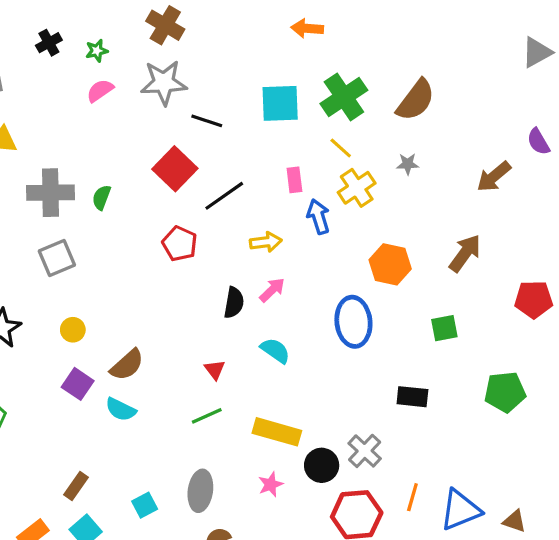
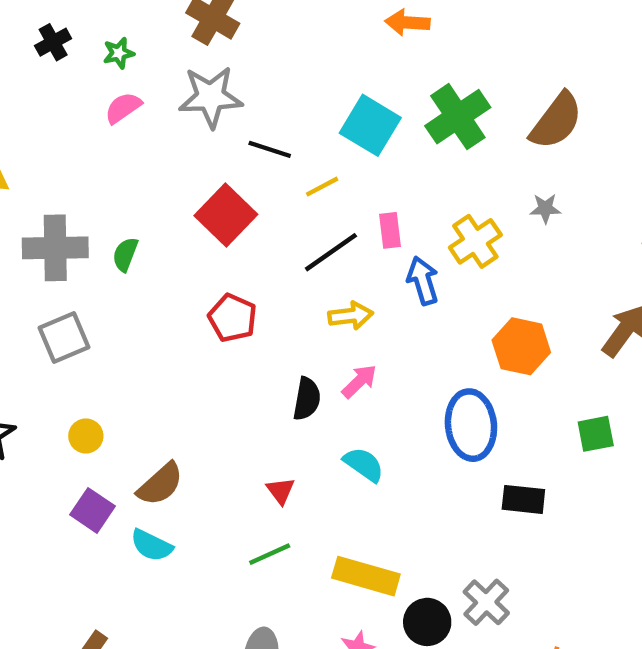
cyan square: (280, 103) -> (370, 125), turned 33
yellow line: (341, 148) -> (322, 187), moved, turned -70
black line: (224, 196) -> (331, 252), moved
black rectangle: (412, 397) -> (523, 499), moved

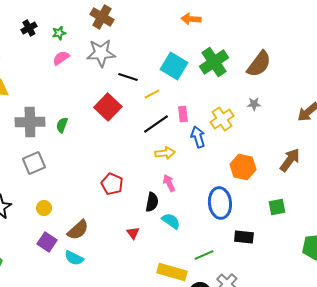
red pentagon: (232, 318) -> (112, 184), moved
pink arrow: (359, 381) -> (169, 183), turned -72
black semicircle: (307, 399) -> (152, 202), moved
green line: (270, 554) -> (204, 255), moved

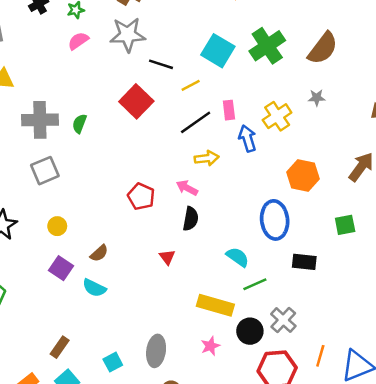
pink arrow: (169, 183) -> (187, 188), moved, turned -36
cyan semicircle: (171, 221) -> (238, 257), moved
brown semicircle: (78, 230) -> (99, 253), size x0.7

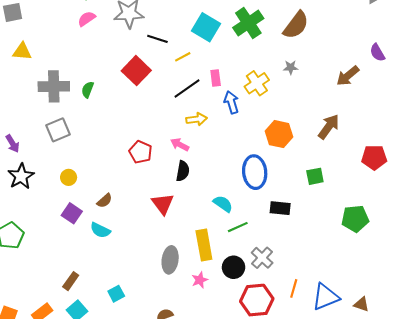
red triangle: (167, 257) -> (163, 204), size x1.6
yellow rectangle: (215, 305) -> (204, 245), turned 64
gray ellipse: (156, 351) -> (170, 260), moved

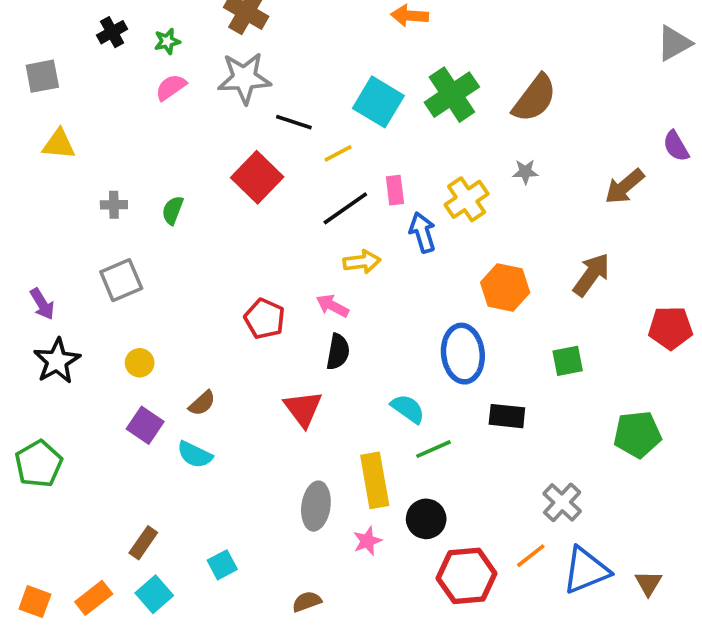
gray cross: (54, 86) -> (114, 205), size x0.5
gray cross: (262, 258) -> (562, 502), moved
orange line: (294, 288) -> (531, 556), turned 36
brown triangle: (361, 304) -> (648, 583), turned 42

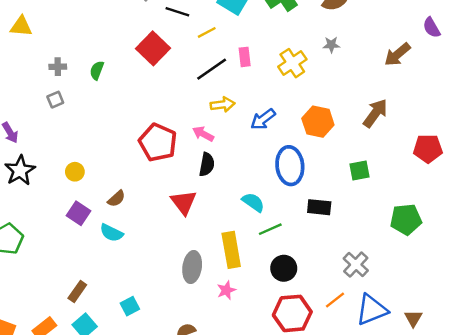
blue arrow: (422, 232) -> (263, 119), moved, turned -110
gray square: (121, 280) -> (55, 100), moved, size x0.6
red pentagon: (265, 319) -> (158, 142), size x1.4
black circle: (426, 519) -> (284, 268), moved

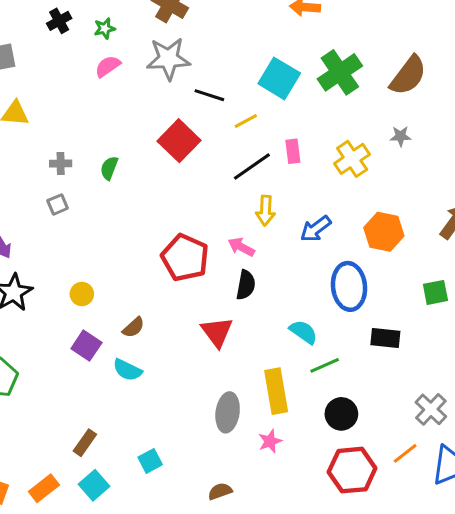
yellow arrow: (223, 105) -> (266, 211), turned 100

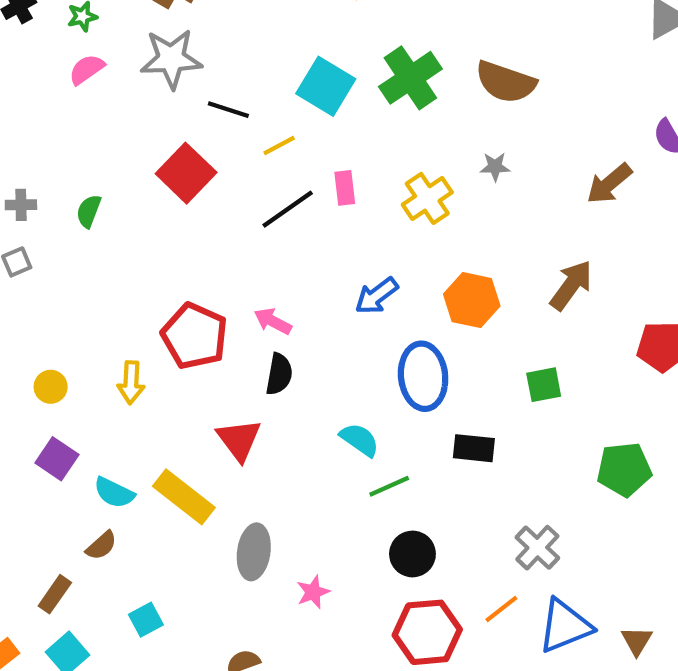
brown semicircle: (408, 75) -> (506, 82), turned 72
yellow arrow: (266, 211) -> (131, 383), moved
brown semicircle: (133, 327) -> (101, 546), moved
yellow rectangle: (276, 391) -> (184, 497), moved, turned -42

